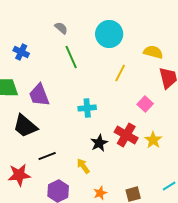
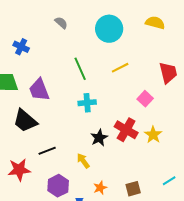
yellow semicircle: (153, 52) -> (155, 23), moved
green line: (71, 57) -> (80, 69), moved
yellow line: (120, 73) -> (120, 68), turned 36

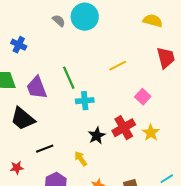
cyan circle: (109, 29) -> (85, 17), moved
green line: (80, 69) -> (69, 78), moved
red trapezoid: (168, 73) -> (166, 58), moved
red cross: (126, 130) -> (124, 128), turned 30
red star: (19, 170) -> (17, 168), size x0.6

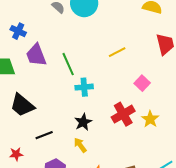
purple trapezoid: (37, 88) -> (36, 55), moved
black star: (97, 136) -> (83, 122), moved

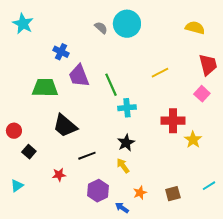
pink square: (142, 83) -> (202, 94), moved
red cross: (123, 114) -> (173, 121), moved, turned 30

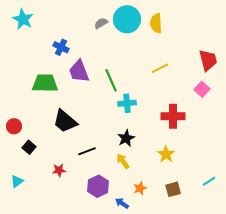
gray semicircle: (101, 28) -> (101, 23), turned -72
yellow semicircle: (195, 28) -> (156, 23), moved, turned -108
yellow star: (193, 140) -> (166, 154), moved

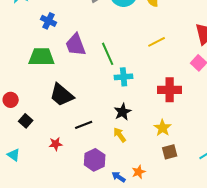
blue cross: (61, 47) -> (49, 21), moved
cyan triangle: (17, 181) -> (14, 155), turned -48
orange star: (140, 188) -> (139, 172), moved
brown square: (173, 189) -> (170, 152), moved

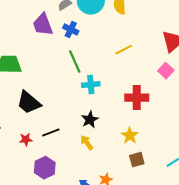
blue cross: (49, 21) -> (71, 30), moved
purple trapezoid: (76, 45) -> (43, 25), moved
red star: (56, 144) -> (26, 140), moved
purple hexagon: (95, 160) -> (45, 168), moved

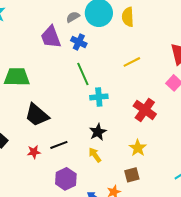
red cross: (137, 98) -> (145, 110), turned 35
brown square: (137, 160) -> (132, 175), moved
purple hexagon: (45, 168) -> (66, 179), moved

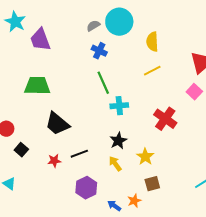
yellow semicircle: (128, 17) -> (152, 42), moved
purple trapezoid: (51, 37) -> (40, 40), moved
yellow star: (138, 148) -> (145, 157), moved

